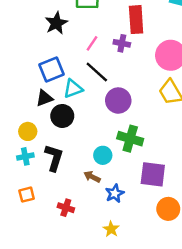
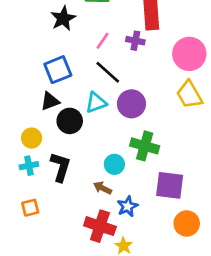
cyan triangle: (73, 89) -> (96, 103), moved
red cross: (66, 208) -> (100, 226), moved, size x1.6

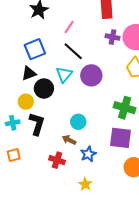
purple cross: (135, 41) -> (112, 37), moved
cyan triangle: (96, 103) -> (64, 74), turned -30
yellow circle: (32, 138) -> (26, 102), moved
green cross: (145, 146) -> (125, 108), moved
red cross: (100, 226) -> (57, 160), moved, size x0.7

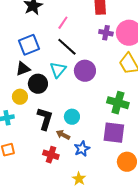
black L-shape: (37, 124) -> (45, 119), moved

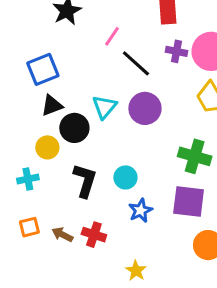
blue square: (29, 45) -> (43, 69), moved
black line: (67, 47) -> (136, 63), moved
brown arrow: (63, 135) -> (62, 235), moved
blue star: (82, 149) -> (140, 211), moved

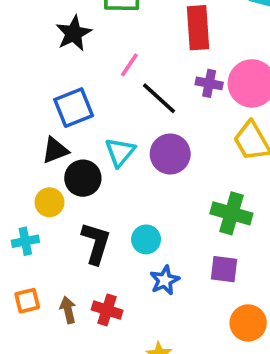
blue square: (43, 69) -> (74, 108), moved
purple square: (189, 202) -> (224, 269), size x0.7
brown arrow: (62, 235) -> (68, 310), turned 50

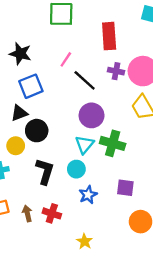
black star: (74, 33) -> (20, 54), moved, turned -30
cyan triangle: (120, 152) -> (85, 145), moved
green cross: (231, 213) -> (113, 143), moved

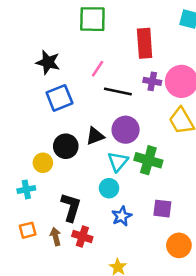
black line: (85, 80) -> (118, 92), turned -30
black triangle: (19, 113) -> (95, 136), moved
black L-shape: (45, 171) -> (71, 207), moved

